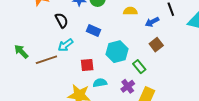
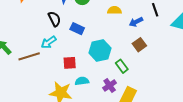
black semicircle: (62, 20) -> (54, 19), moved

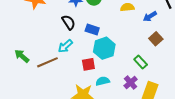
cyan hexagon: (100, 51) -> (104, 48), moved

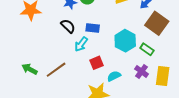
brown square: (156, 39) -> (157, 23), size x1.6
cyan arrow: (65, 46) -> (81, 44), moved
cyan hexagon: (104, 48) -> (125, 41), moved

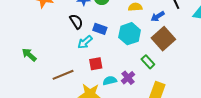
cyan hexagon: (125, 41) -> (130, 34), moved
brown line: (56, 70) -> (63, 75), moved
purple cross: (142, 71) -> (128, 78), moved

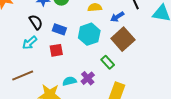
cyan arrow: (85, 42) -> (30, 43), moved
red square: (96, 64) -> (56, 50), moved

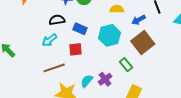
black semicircle: (36, 22) -> (57, 20), turned -70
brown line: (23, 75) -> (54, 68), moved
cyan semicircle: (69, 81) -> (87, 81), turned -40

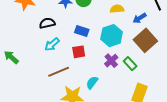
black semicircle: (57, 20) -> (47, 23), moved
purple cross: (105, 79) -> (111, 61), moved

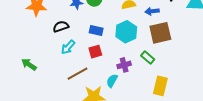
blue arrow: (140, 18) -> (152, 11), turned 32
brown square: (145, 40) -> (160, 33), turned 35
purple cross: (111, 61) -> (124, 65), moved, turned 32

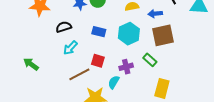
red square: (95, 52) -> (98, 61), moved, turned 32

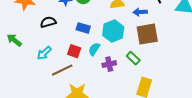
cyan arrow: (70, 48) -> (44, 53), moved
red square: (98, 61) -> (74, 51), moved
green arrow: (31, 64) -> (14, 40), moved
cyan semicircle: (114, 82) -> (94, 49), moved

